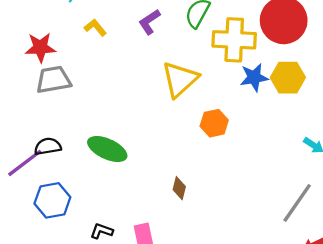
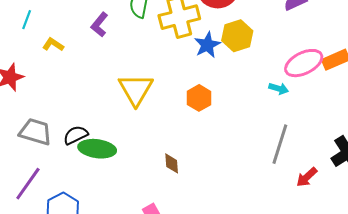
yellow triangle: (180, 79) -> (136, 89), moved
gray trapezoid: (53, 80) -> (35, 132), moved, turned 44
orange hexagon: (214, 123) -> (199, 98), moved
black semicircle: (48, 146) -> (76, 135), moved

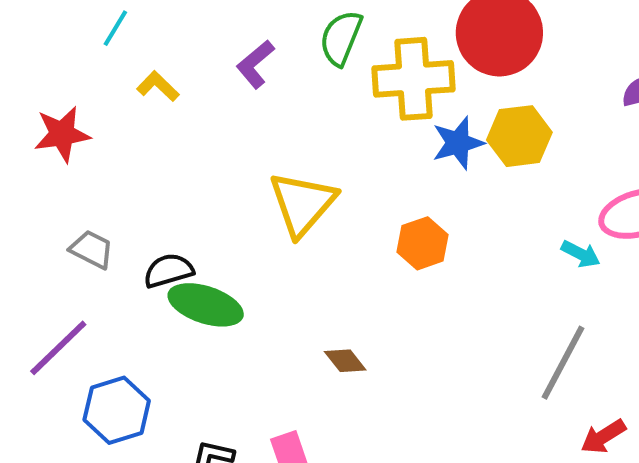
gray trapezoid: (35, 132) -> (92, 249), size x0.7
brown diamond: (172, 163) -> (345, 361), turned -45

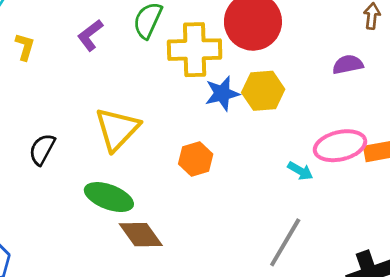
yellow L-shape: (158, 86) -> (25, 47), turned 60
black semicircle: (169, 271) -> (42, 149), moved, turned -48
green ellipse: (206, 305) -> (109, 197), moved
brown diamond: (345, 361) -> (141, 235), size x1.6

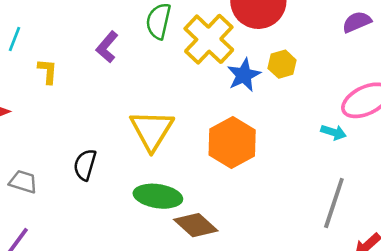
yellow cross: (195, 50) -> (209, 39), turned -33
yellow hexagon: (263, 91) -> (282, 64), size x0.7
orange hexagon: (196, 159) -> (232, 142), size x1.5

